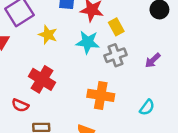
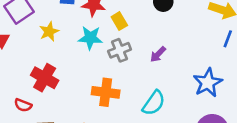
yellow star: (48, 35) -> (49, 32), turned 30
cyan semicircle: (147, 107) -> (154, 103), size x1.5

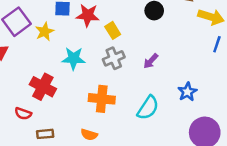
yellow star: (49, 32) -> (45, 32), moved
cyan star: (90, 38) -> (74, 58), moved
blue star: (208, 83) -> (187, 92), moved, size x0.7

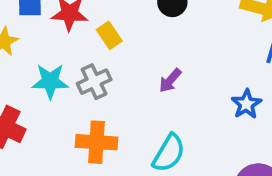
gray cross: (114, 58) -> (94, 82), moved
blue star: (187, 92) -> (246, 104), moved

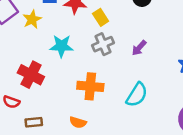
gray cross: (94, 82) -> (103, 44), moved

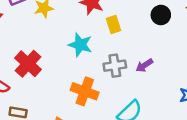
gray cross: (103, 44) -> (115, 66), moved
cyan star: (61, 46) -> (80, 45), moved

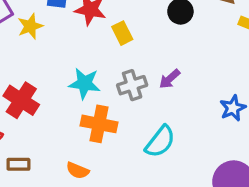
cyan star: (80, 45) -> (85, 83), moved

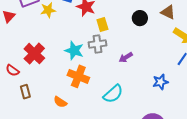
gray cross: (132, 85) -> (97, 44), moved
brown rectangle: (18, 164) -> (25, 92), turned 64

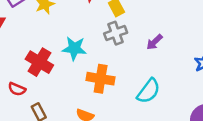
cyan star: (74, 51) -> (74, 48), moved

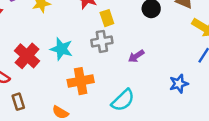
orange cross: (101, 79) -> (81, 81), turned -30

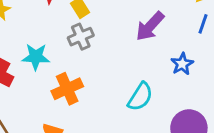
purple arrow: (136, 56) -> (150, 26), moved, size x1.6
cyan semicircle: (123, 100) -> (140, 97), moved

